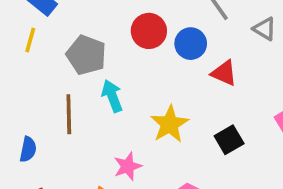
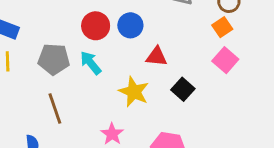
red triangle: (224, 73) -> (157, 57), moved
cyan arrow: (112, 96) -> (91, 63), moved

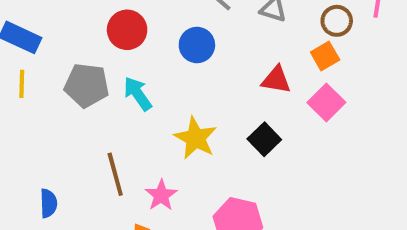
red circle: (96, 26) -> (127, 30), moved
red triangle: (157, 57) -> (276, 80), moved
brown line: (55, 109) -> (115, 174), moved

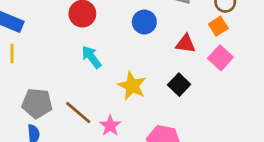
blue circle: (197, 45) -> (144, 22), moved
gray pentagon: (87, 85) -> (37, 103), moved
brown line: (115, 174) -> (78, 113), turned -32

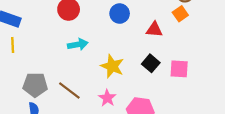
cyan arrow: (91, 57) -> (78, 44), turned 120
pink square: (220, 58) -> (179, 69), moved, turned -36
pink star: (110, 126) -> (107, 98), moved

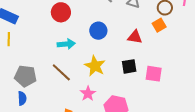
blue circle: (120, 14) -> (98, 31), moved
black square: (151, 63) -> (129, 66), turned 35
brown line: (69, 91) -> (61, 72), moved

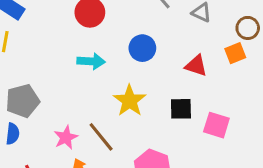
brown line: (61, 72) -> (101, 137), moved
gray pentagon: (25, 76) -> (23, 101), turned -30
pink star: (88, 94) -> (66, 137), moved

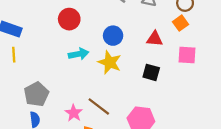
yellow star: (130, 101) -> (110, 62), moved
black square: (181, 109) -> (151, 72), turned 30
pink square: (216, 125) -> (187, 55), moved

